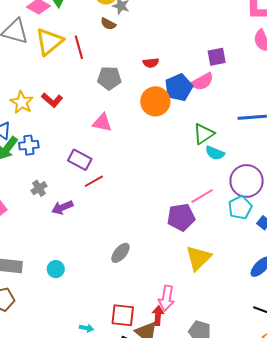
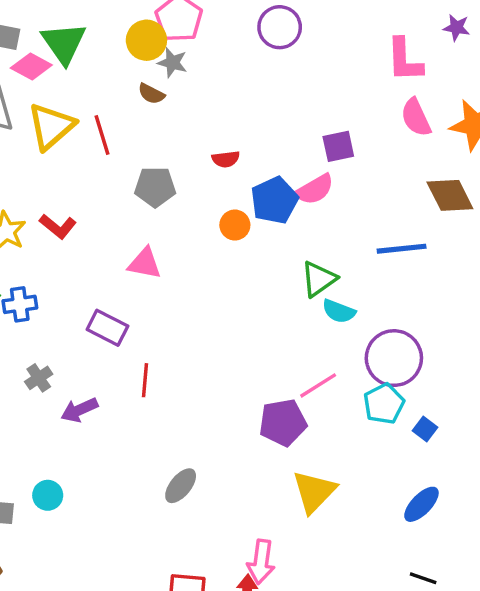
orange circle: (155, 101) -> (235, 225), size x0.6
red line: (94, 181) -> (145, 380), moved, turned -54
cyan circle: (56, 269) -> (48, 495), moved

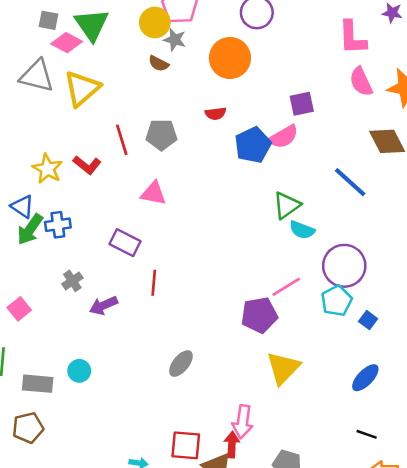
red line: (102, 135) -> (122, 140), moved
orange circle: (235, 225) -> (230, 58), moved, size x1.8
blue line: (402, 249) -> (350, 182), turned 48

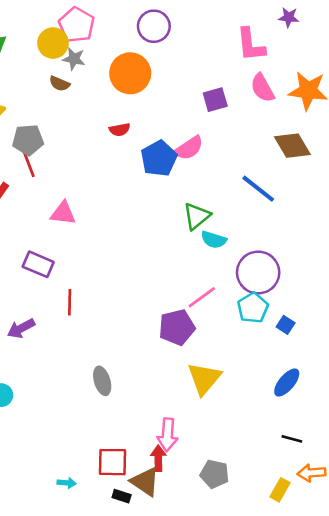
purple square: (302, 104) -> (215, 100), moved
gray pentagon: (161, 135) -> (28, 140), moved
gray ellipse: (181, 364) -> (102, 381), turned -52

